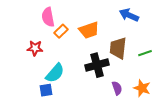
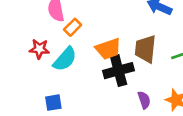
orange trapezoid: (89, 30) -> (108, 49), moved
cyan semicircle: (55, 73) -> (65, 59), moved

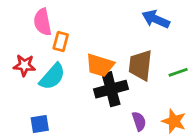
orange rectangle: (73, 27) -> (61, 42), turned -30
orange trapezoid: (108, 49) -> (100, 65), turned 36

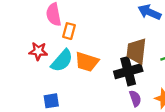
orange trapezoid: (100, 65) -> (87, 62), moved
black cross: (111, 89) -> (128, 71), moved

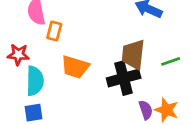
cyan semicircle: (62, 61) -> (35, 81), moved, turned -40
purple semicircle: (135, 98) -> (146, 110), moved

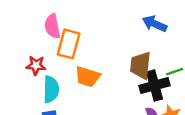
orange rectangle: (54, 31) -> (69, 44), size x1.6
black cross: (124, 78) -> (154, 86), moved

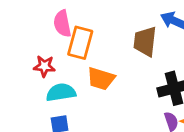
brown trapezoid: (141, 65) -> (145, 41), moved
cyan semicircle: (51, 89) -> (61, 92), turned -100

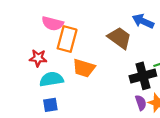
pink semicircle: (62, 23) -> (53, 23), turned -65
brown trapezoid: (145, 41) -> (120, 38), turned 120

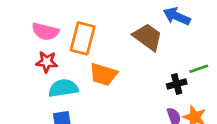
pink semicircle: (53, 23) -> (45, 31), moved
black cross: (143, 76) -> (177, 84), size x0.6

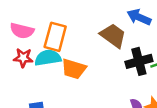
black cross: (177, 84) -> (139, 61), moved, size x1.5
cyan semicircle: (63, 88) -> (48, 58), moved

